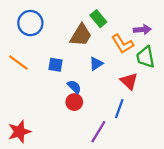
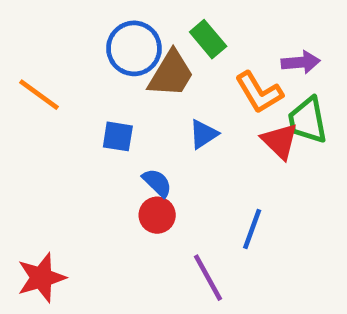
blue circle: (30, 23) -> (134, 48), moved
orange line: (18, 63) -> (39, 95), moved
red triangle: (129, 81) -> (280, 141), moved
purple line: (98, 132) -> (208, 278), turned -60

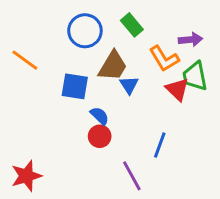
brown trapezoid: (171, 74) -> (113, 66), moved
blue triangle: (203, 134) -> (129, 85), turned -30
blue square: (118, 136) -> (75, 86), size x1.4

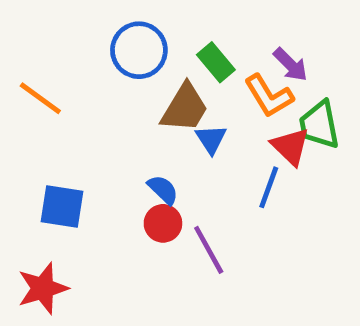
green rectangle: (132, 25) -> (216, 62), moved
purple arrow: (190, 40) -> (290, 65), moved, turned 50
blue square: (75, 86) -> (62, 207), moved
blue line: (160, 145) -> (269, 187), moved
purple line: (132, 176) -> (209, 250), moved

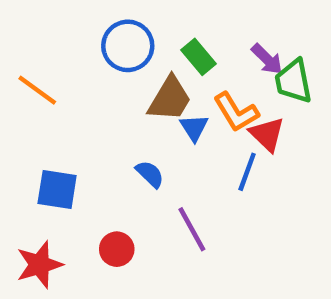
orange L-shape: (269, 96) -> (236, 112), moved
green trapezoid: (319, 125) -> (293, 81), moved
red circle: (163, 223) -> (117, 249), moved

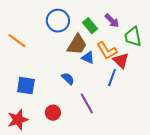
purple arrow: (267, 59) -> (112, 21), moved
blue triangle: (194, 128) -> (88, 58), turned -32

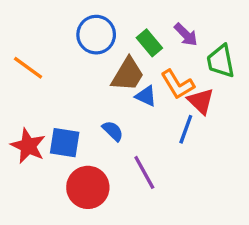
blue square: (26, 86) -> (65, 143), moved
red circle: (53, 113) -> (88, 187), size x1.6
red star: (18, 120) -> (28, 146), moved, turned -30

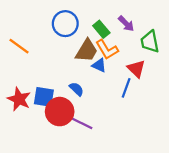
orange L-shape: (178, 84) -> (107, 50), moved
purple line: (144, 172) -> (81, 123), moved, turned -35
red circle: (88, 187) -> (60, 112), moved

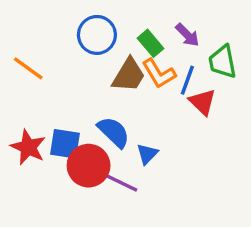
blue triangle: (99, 65) -> (147, 154), moved, turned 49
blue line: (126, 88) -> (187, 80), moved
blue semicircle: (77, 89) -> (114, 132), size x1.5

